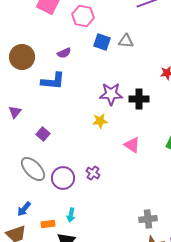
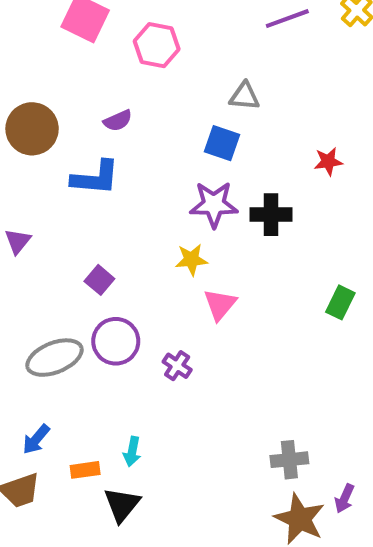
blue square: (102, 42) -> (222, 143), moved
purple square: (43, 134) -> (99, 280), moved
pink triangle: (132, 145) -> (220, 304), moved, turned 36
gray ellipse: (33, 169) -> (54, 358), turned -68
purple circle: (63, 178) -> (116, 341), moved

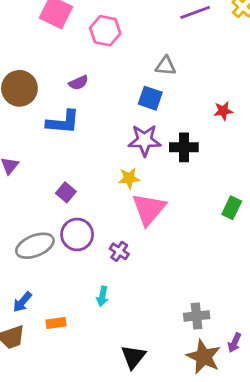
pink triangle: (220, 304) -> (149, 209), size x1.5
cyan arrow: (132, 452) -> (102, 296), moved
black triangle: (122, 505) -> (133, 357), moved

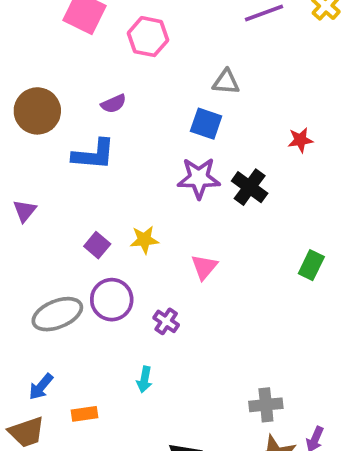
black cross: (184, 147) -> (250, 187), turned 36
yellow star: (129, 178) -> (144, 240), moved
pink triangle: (149, 209) -> (204, 267), size x0.6

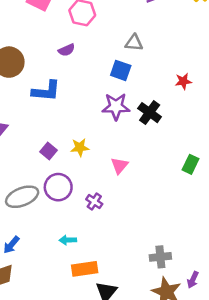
purple semicircle: (114, 104) -> (67, 50), moved
cyan arrow: (144, 379) -> (68, 240), moved, turned 77
orange rectangle: (85, 414) -> (85, 269), moved, size x1.5

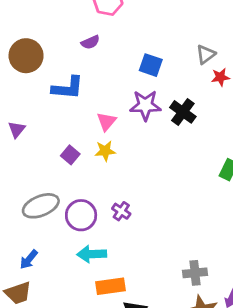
gray triangle: (134, 43) -> (206, 54), moved, turned -42
pink triangle: (120, 165) -> (106, 121), moved
purple circle: (58, 187) -> (81, 215), moved
cyan arrow: (68, 240) -> (92, 254), size x1.5

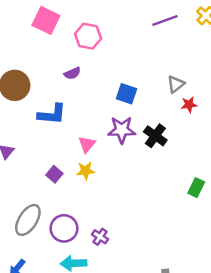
gray ellipse: (41, 206) -> (28, 220), turned -36
purple cross: (121, 211) -> (100, 237), moved

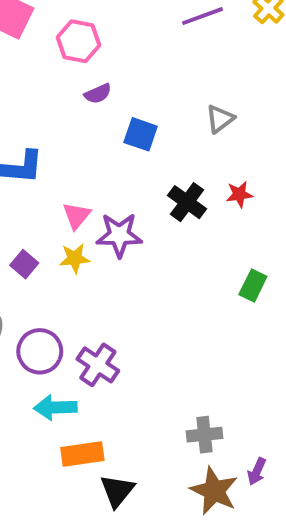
purple semicircle: (72, 73) -> (98, 94), moved
red star: (189, 105) -> (239, 194), moved
purple star: (122, 130) -> (119, 235), moved
purple cross: (100, 237) -> (98, 365), size x1.5

